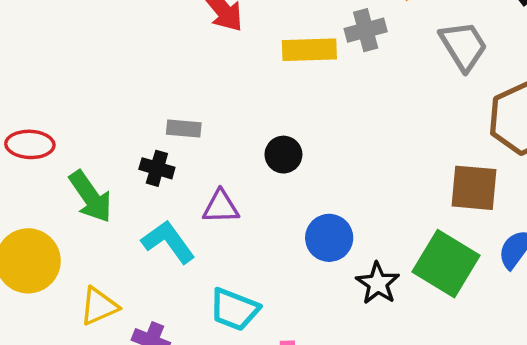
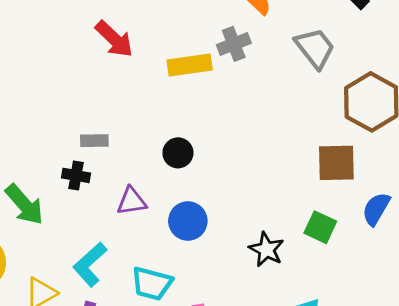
blue circle: (329, 238) -> (188, 221), moved
cyan L-shape: (168, 242) -> (90, 264), moved, turned -90
green square: (446, 264) -> (320, 227), size x0.6

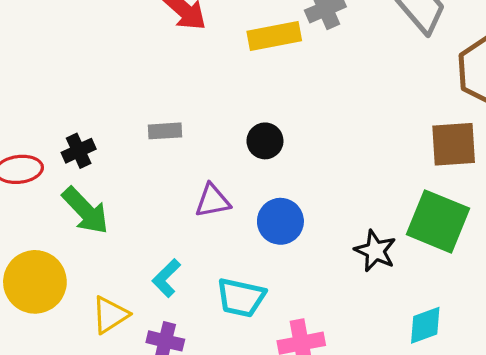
black cross: (76, 175) -> (79, 151), moved, turned -32
green square: (320, 227) -> (438, 221), size x1.6
cyan L-shape: (90, 264) -> (166, 278), size x0.7

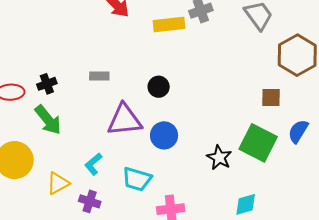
brown square: (454, 144) -> (271, 98), size x0.7
purple triangle: (213, 201) -> (124, 120), size x1.6

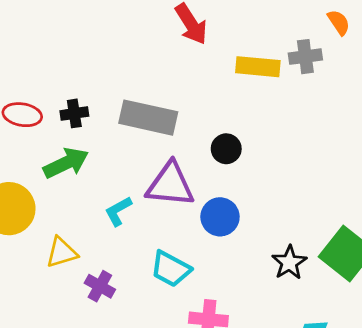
gray rectangle: (99, 76) -> (148, 118), size x2.0
green arrow: (48, 120) -> (66, 163), turned -88
cyan L-shape: (93, 164) -> (118, 211), moved

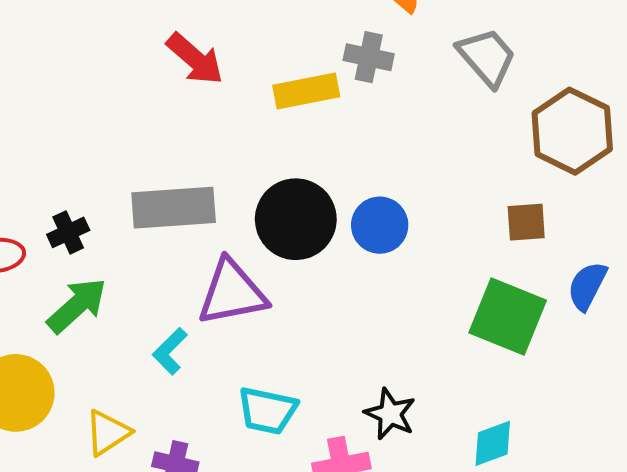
gray cross: (305, 57) -> (369, 57), turned 36
black circle: (226, 149) -> (296, 219), size x1.8
blue circle: (220, 217) -> (380, 225), moved
black star: (289, 263) -> (390, 414), moved

